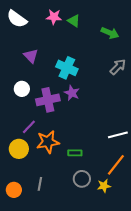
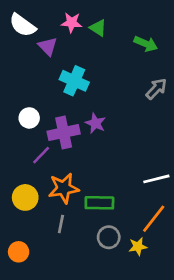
purple triangle: (31, 56) -> (48, 46), moved
cyan cross: (67, 68) -> (74, 81), moved
purple line: (29, 127) -> (41, 155), moved
green rectangle: (75, 153) -> (99, 203), size x1.5
gray line: (40, 184) -> (61, 224), moved

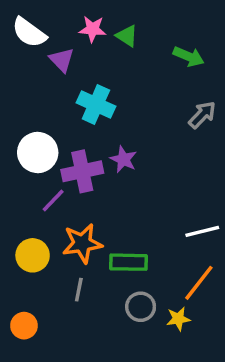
white circle: (29, 118) -> (38, 152), size x1.5

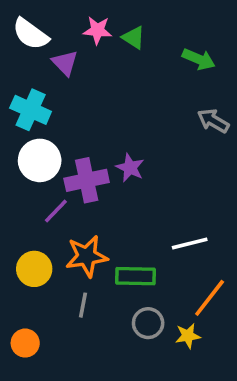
cyan cross: (96, 104) -> (31, 110), moved
gray arrow: (202, 115) -> (213, 121), turned -104
white line: (202, 231) -> (190, 244), moved

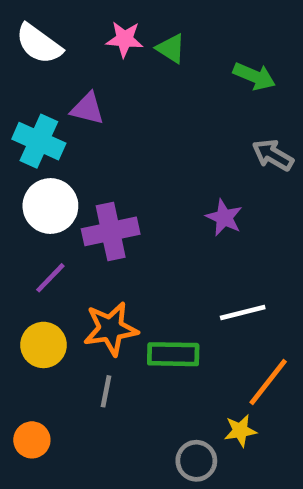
purple triangle: (65, 63) -> (87, 109), moved, turned -32
purple star: (130, 168) -> (224, 218), moved
purple line: (56, 211) -> (50, 278), moved
gray circle: (148, 323) -> (196, 461), moved

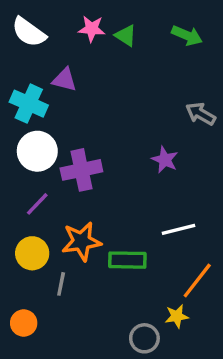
green arrow: (254, 76) -> (187, 36), moved
gray line: (106, 391) -> (61, 284), moved

